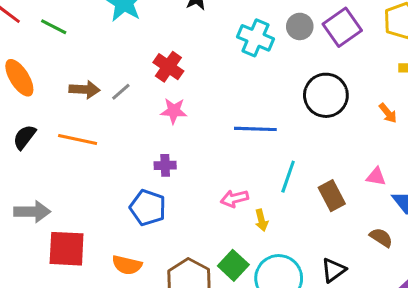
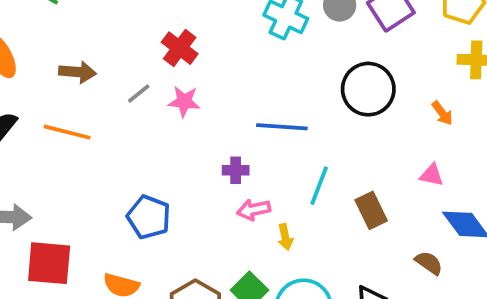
gray line: (121, 92) -> (139, 94), moved
purple cross: (165, 165) -> (236, 170), moved
pink triangle: (376, 177) -> (432, 175), moved

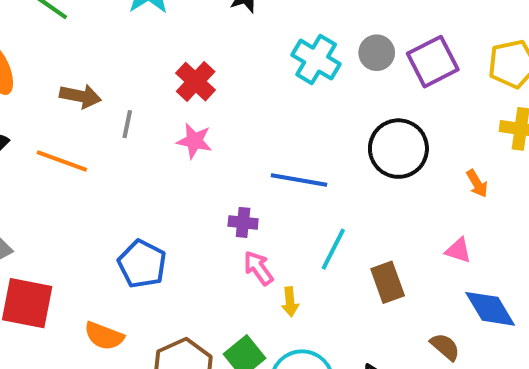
gray line: (139, 94) -> (127, 124), moved, turned -45
pink arrow: (254, 210) -> (258, 268), turned 60

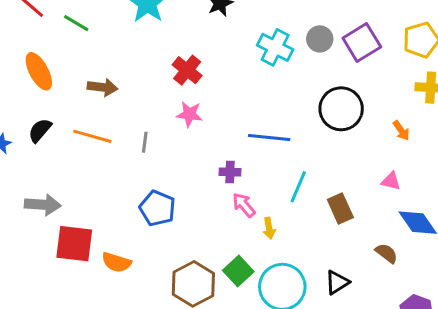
gray line: (127, 124) -> (145, 142), moved
orange semicircle: (104, 336) -> (117, 262), moved

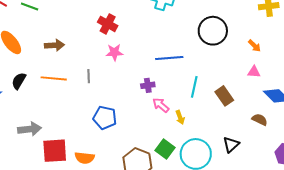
orange arrow: (401, 130) -> (254, 46), moved

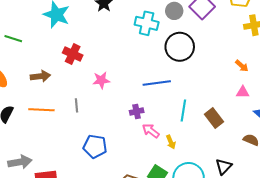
red cross: (108, 24) -> (73, 54), moved
black circle: (213, 31) -> (180, 47), moved

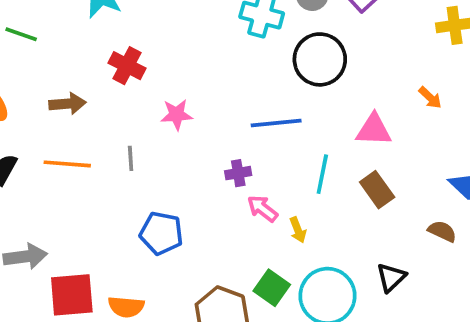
pink triangle: (243, 92) -> (374, 130), moved, size x1.5

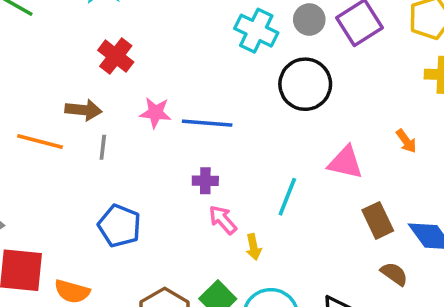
brown arrow: (68, 104) -> (83, 110), moved
blue line: (276, 123) -> (207, 123), moved
brown rectangle: (377, 190) -> (378, 220), moved

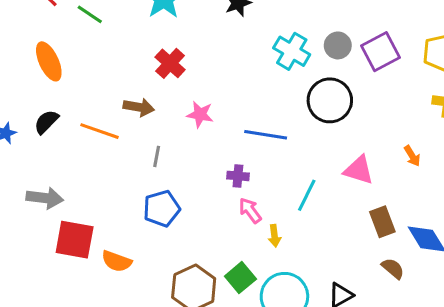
blue line: (207, 123) -> (266, 135), moved
gray line: (103, 147) -> (157, 156), moved
blue pentagon: (119, 226) -> (162, 209), turned 30

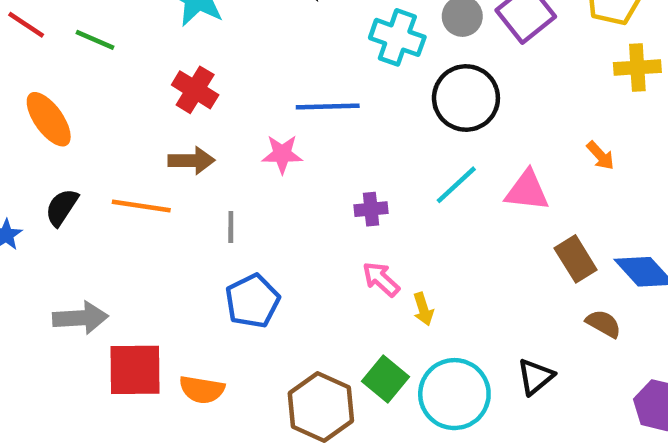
red cross: (170, 63) -> (195, 90), moved
blue line: (266, 135) -> (328, 107), moved
purple cross: (238, 176) -> (371, 209), moved
cyan line: (307, 195) -> (456, 185), moved, turned 32

